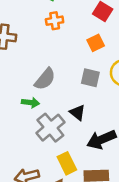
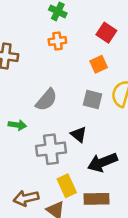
green arrow: (31, 103) -> (17, 125), moved
gray cross: (50, 128) -> (51, 149), turned 32

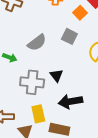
orange square: (99, 64) -> (80, 13), moved, turned -32
gray square: (92, 100) -> (69, 36), moved

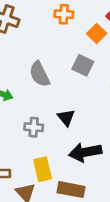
gray semicircle: (37, 43) -> (40, 74), turned 102
gray cross: (32, 82) -> (34, 127), size x0.6

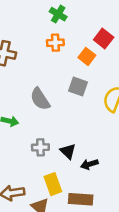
black triangle: (66, 118) -> (68, 151), moved
black arrow: (85, 152) -> (89, 164), size x0.6

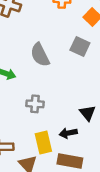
black triangle: (68, 151) -> (88, 113), moved
black arrow: (89, 164) -> (68, 133), moved

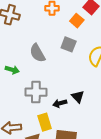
gray cross: (35, 104) -> (36, 92), size x1.5
black arrow: (68, 133) -> (60, 103), moved

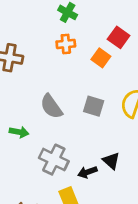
gray square: (69, 44) -> (94, 106), moved
gray cross: (36, 92) -> (54, 160), turned 30

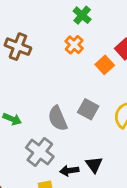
orange cross: (66, 44) -> (74, 45), turned 36
gray semicircle: (51, 106) -> (58, 118), moved

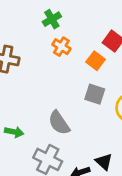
green cross: (82, 15) -> (52, 19), moved, turned 30
gray square: (88, 109) -> (95, 94), moved

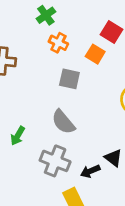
gray square: (95, 94) -> (69, 79), moved
green arrow: (14, 132) -> (18, 136), turned 114

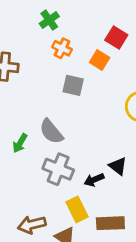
gray semicircle: (63, 122) -> (51, 132), moved

